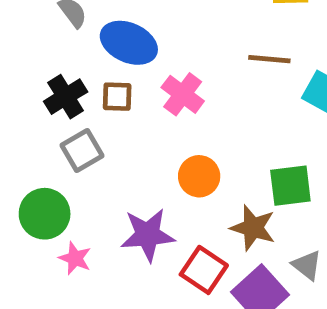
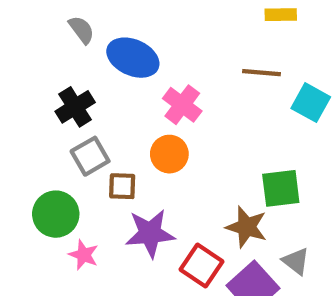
brown square: (117, 97) -> (122, 186), moved
orange circle: (199, 176) -> (169, 154), moved

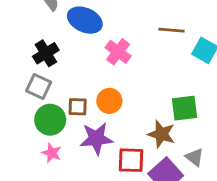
orange circle: (169, 154) -> (109, 101), moved
gray square: (90, 156) -> (39, 86), moved, turned -35
green circle: (56, 214) -> (50, 120), moved
red square: (202, 266) -> (131, 160), turned -32

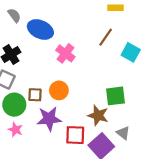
brown line: (172, 30) -> (106, 37), turned -60

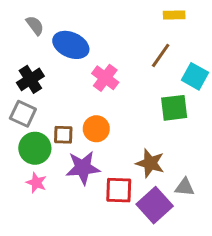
green square: (116, 96) -> (174, 108), moved
gray triangle: (123, 133) -> (185, 187), turned -32

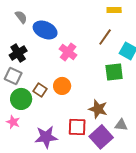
brown square: (63, 135) -> (40, 90), turned 32
purple star: (83, 168) -> (46, 137), moved
pink star: (36, 183) -> (13, 122), moved

